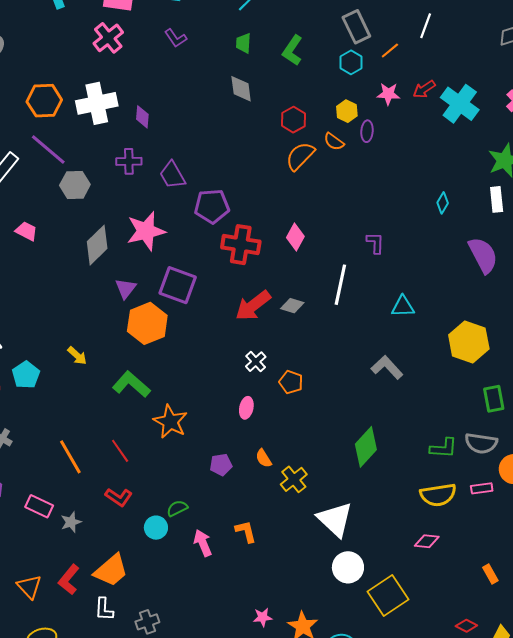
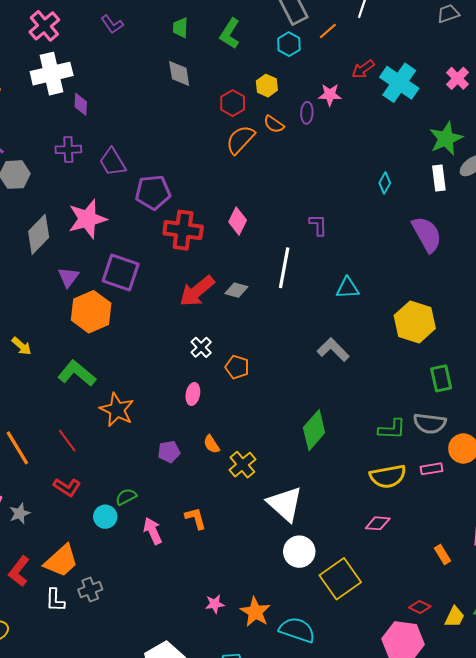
pink star: (388, 94) -> (330, 95), moved
white cross: (97, 103) -> (52, 74), moved
yellow hexagon: (347, 111) -> (267, 86), moved
gray cross: (147, 622) -> (90, 590), moved

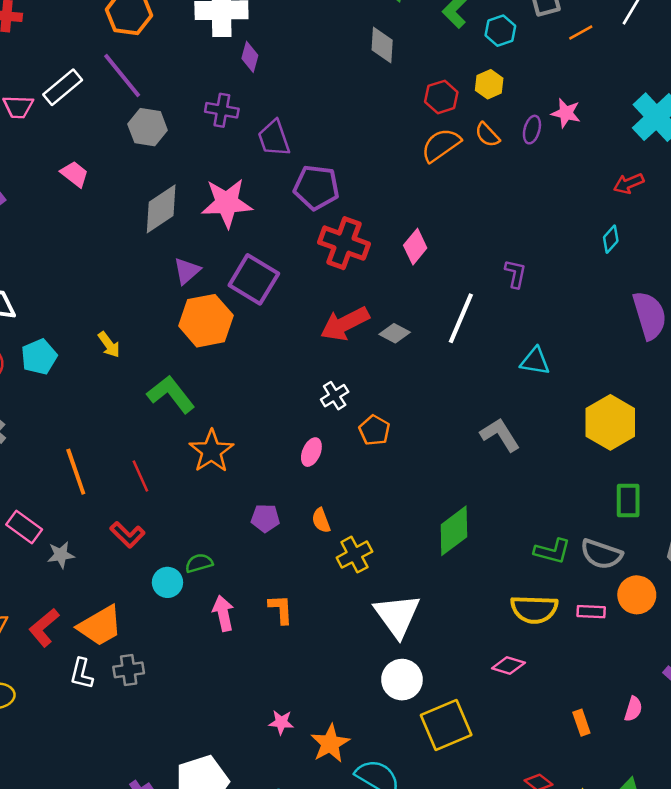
cyan hexagon: (289, 44) -> (500, 31), moved
red arrow: (363, 69) -> (629, 184), moved

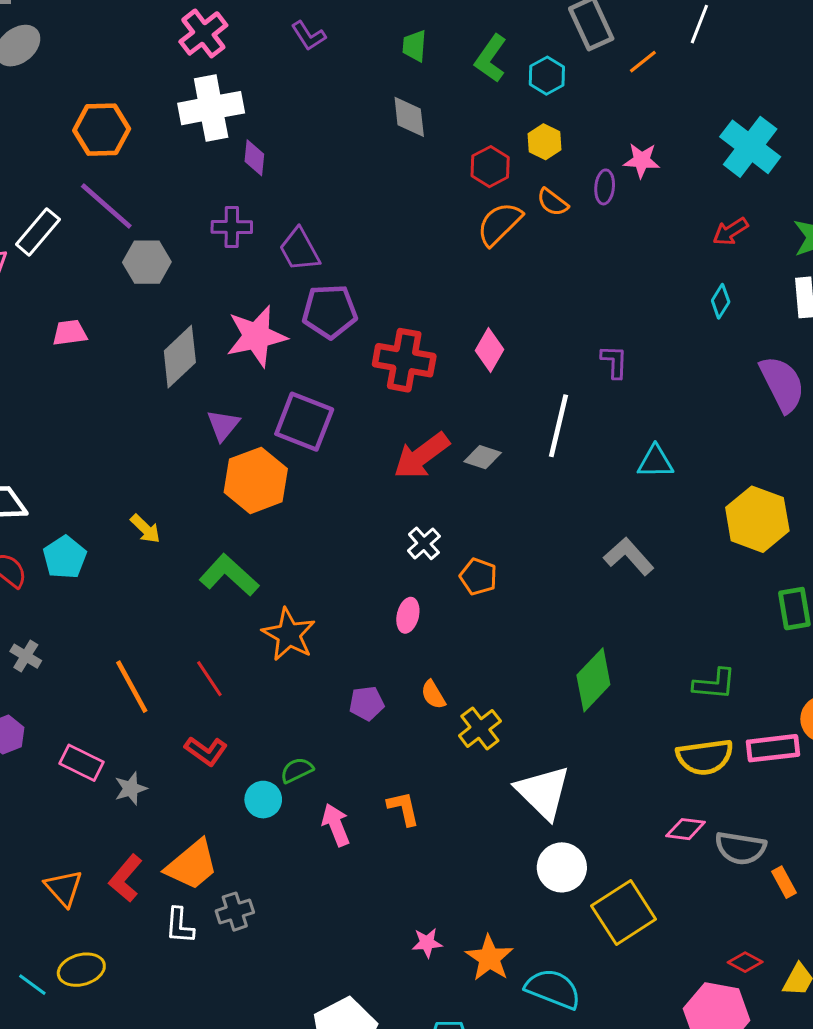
pink trapezoid: (75, 174) -> (70, 333), turned -36
purple pentagon: (316, 187) -> (330, 311), moved
gray semicircle: (601, 554) -> (740, 848), moved
pink rectangle: (591, 612) -> (773, 748), size x1.5

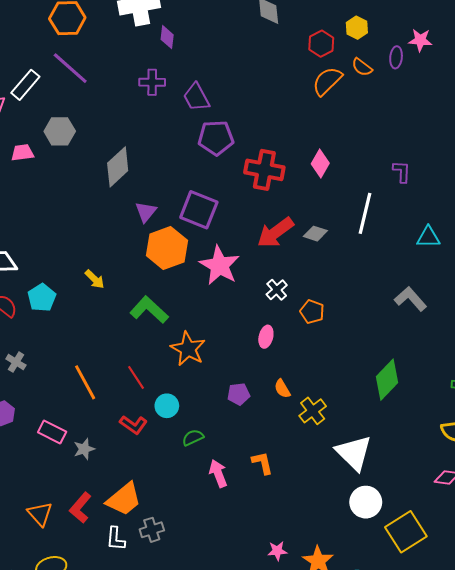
gray hexagon: (147, 262) -> (60, 131), moved
pink trapezoid: (70, 333) -> (22, 153), moved
pink star: (256, 336) -> (220, 266), moved, turned -30
cyan circle: (263, 800) -> (167, 406), moved

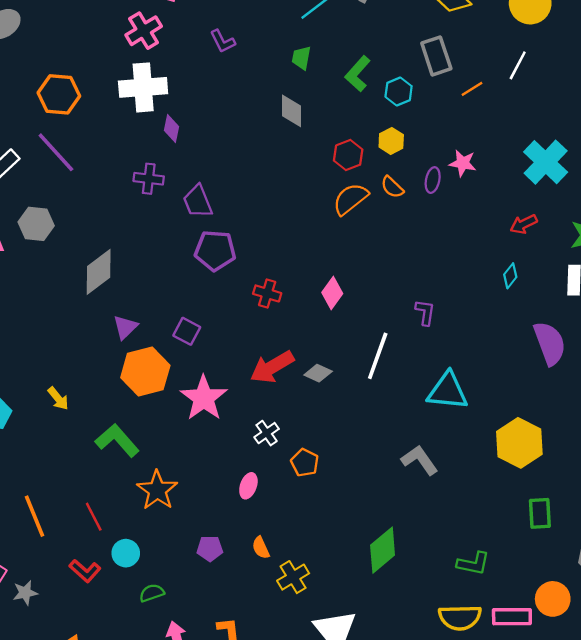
red cross: (264, 170) -> (267, 293), size x0.6
purple square: (199, 210) -> (187, 331), size x0.6
cyan triangle: (428, 237) -> (448, 391), size x1.5

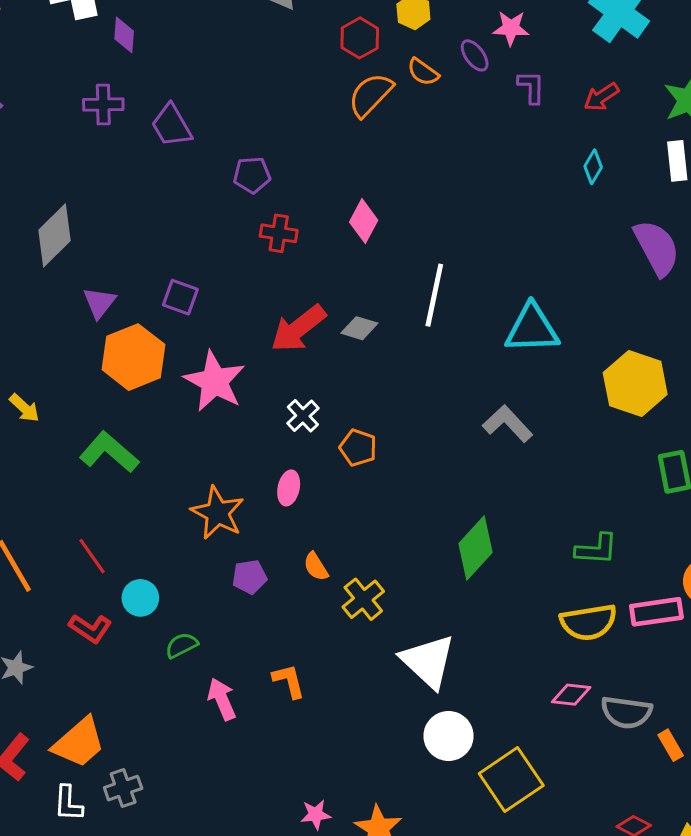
purple ellipse: (433, 180) -> (475, 55), turned -40
purple pentagon: (215, 250) -> (252, 175), moved, size x0.7
purple L-shape: (425, 312) -> (531, 87), moved
orange star: (157, 490) -> (218, 513), moved

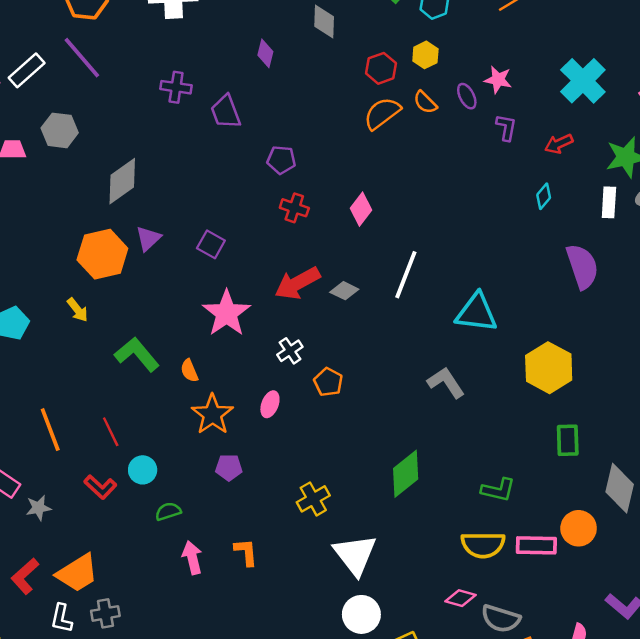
purple diamond: (124, 35) -> (265, 53), moved
orange hexagon: (133, 357) -> (102, 254), moved
orange semicircle: (316, 567) -> (189, 371), moved

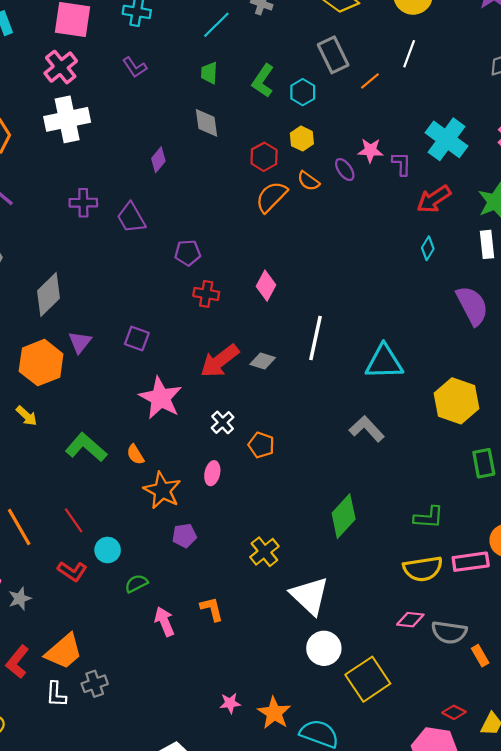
purple diamond: (265, 53) -> (158, 160), turned 35
purple L-shape: (506, 127) -> (402, 164), moved
red arrow: (559, 144) -> (434, 199), size x1.4

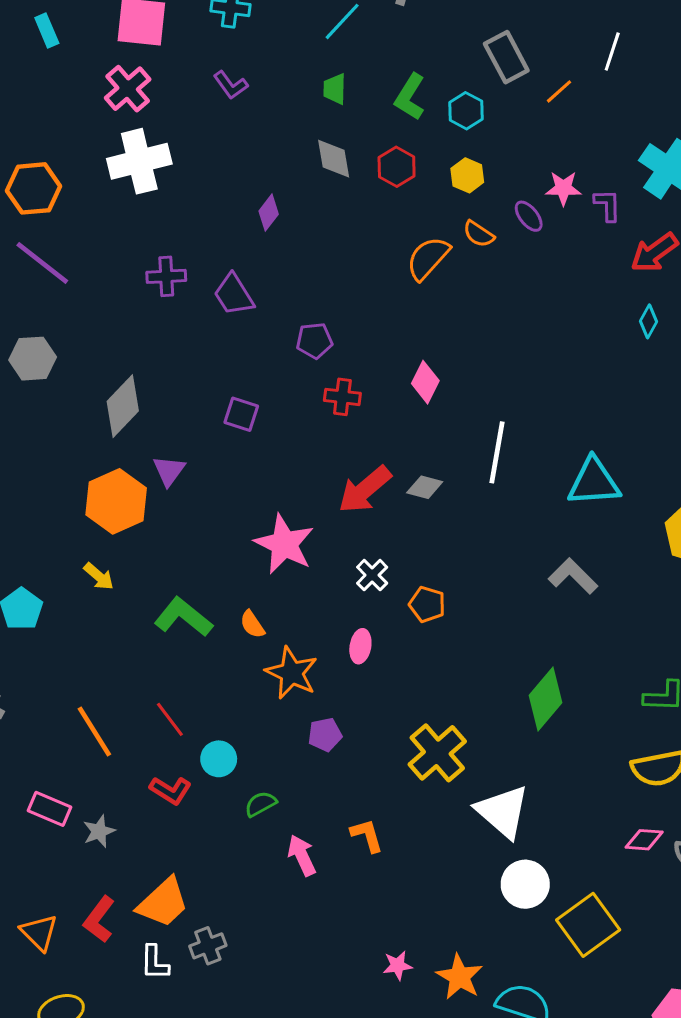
red hexagon: (264, 157) -> (397, 167), moved
purple square: (137, 338) -> (241, 414), moved
yellow cross: (264, 552) -> (437, 753), size x1.4

